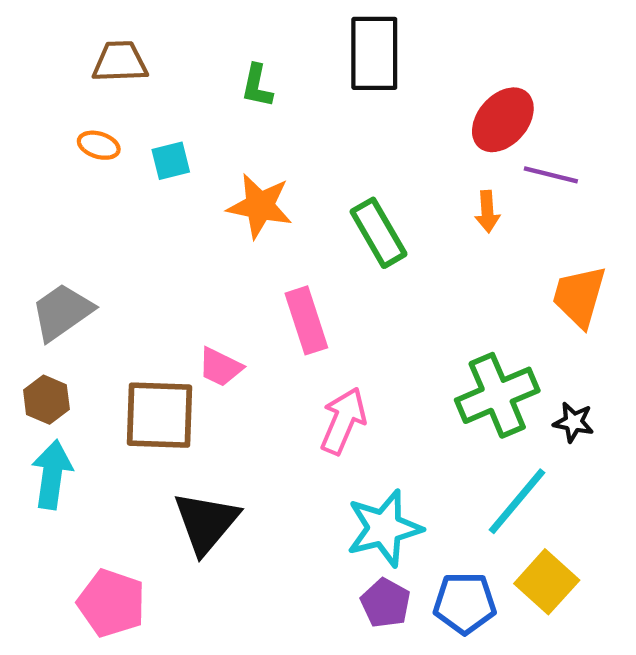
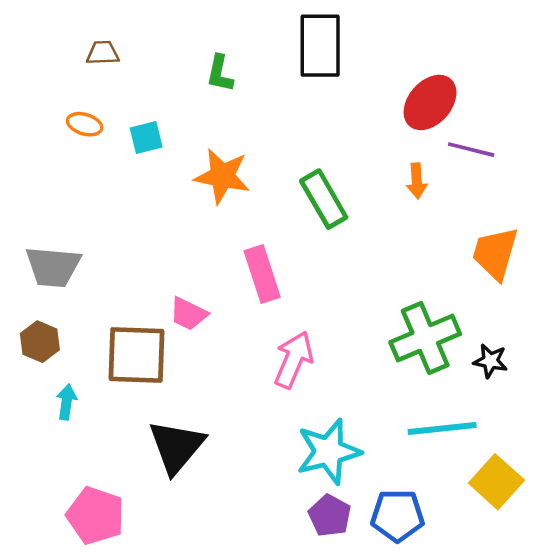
brown trapezoid: (120, 62) -> (103, 53), size x0.7
gray trapezoid: (62, 312) -> (53, 267), turned -140
cyan arrow: (52, 474) -> (66, 402), moved, size x0.6
cyan line: (517, 501) -> (442, 429), turned 44
yellow square: (547, 582) -> (496, 482), moved

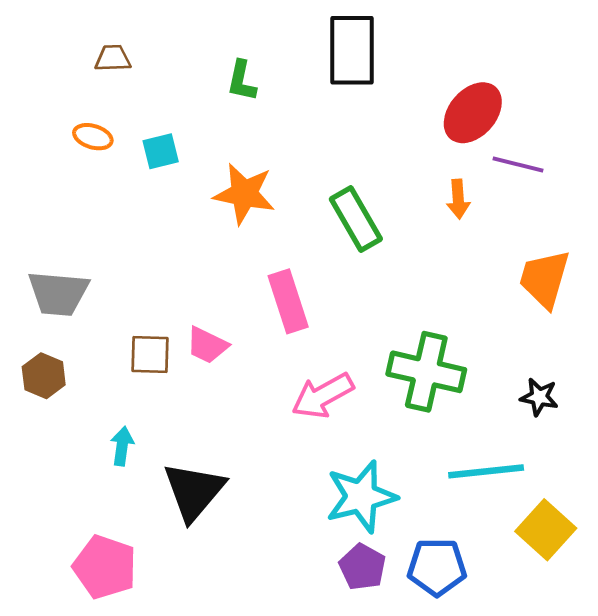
green cross: (425, 338) -> (426, 372), moved, turned 36
brown square: (136, 355) -> (150, 354), moved, size x0.6
pink arrow: (294, 360) -> (323, 396), turned -142
cyan arrow: (66, 402) -> (122, 446), moved

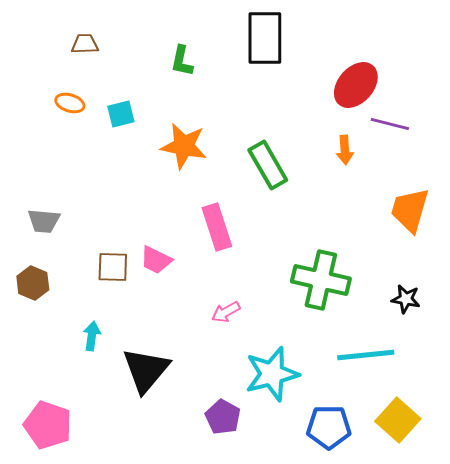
gray trapezoid: (58, 293) -> (44, 221), size x0.7
pink arrow: (323, 396) -> (226, 312), moved, size x0.6
yellow square: (546, 530) -> (398, 420), moved
pink pentagon: (105, 567) -> (48, 425), moved
purple pentagon: (363, 567) -> (223, 417), moved

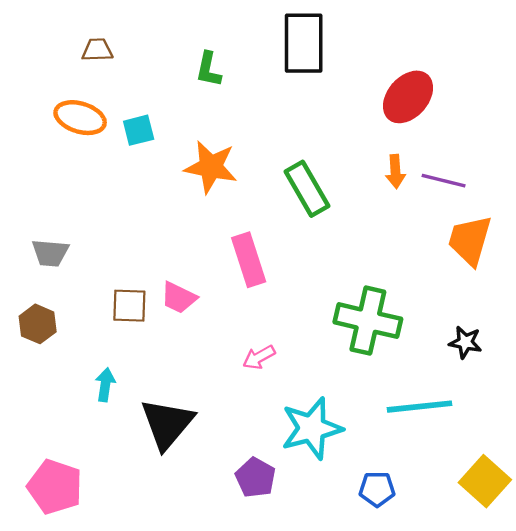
orange ellipse: (70, 103) -> (80, 118), size x1.5
purple line: (390, 124) -> (444, 181), moved
yellow square: (398, 420) -> (485, 481), moved
blue pentagon: (329, 427) -> (377, 489), size x0.7

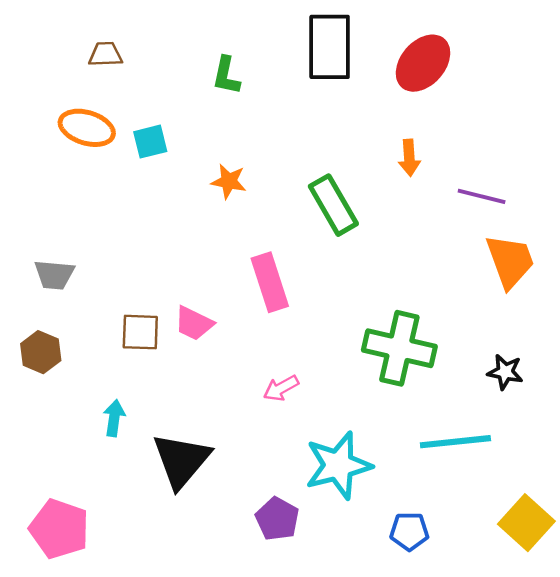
red ellipse: (408, 97) -> (423, 63), moved
orange star: (211, 167) -> (229, 181), size x0.6
orange arrow: (395, 171) -> (409, 158), moved
orange trapezoid: (470, 240) -> (510, 261), turned 144

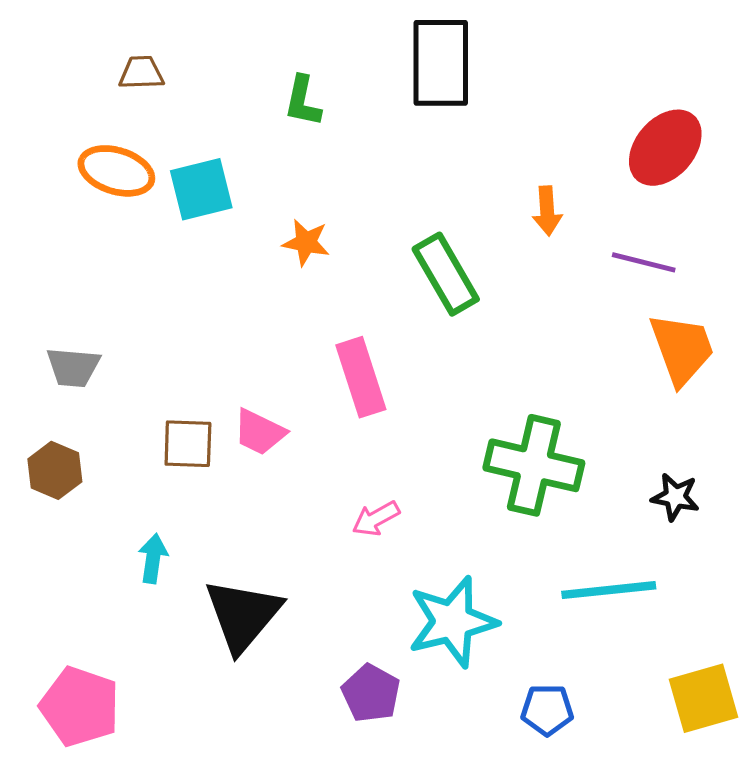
red ellipse: (423, 63) -> (665, 148), moved
cyan square: (150, 142) -> (201, 189), size x1.4
yellow square: (526, 523) -> (704, 698), turned 32

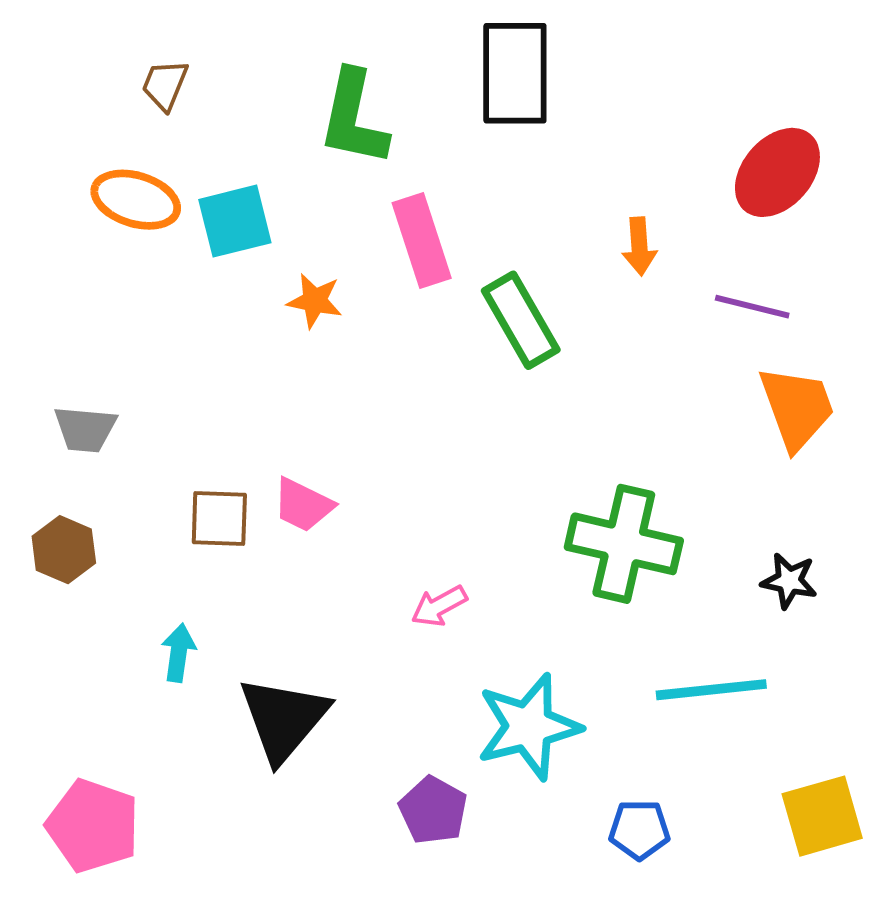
brown trapezoid: (141, 73) -> (165, 85), turned -66
green L-shape: (303, 101) -> (354, 118), size x1.6
orange star: (306, 242) -> (315, 301), moved
pink rectangle: (361, 377) -> (422, 240), moved

